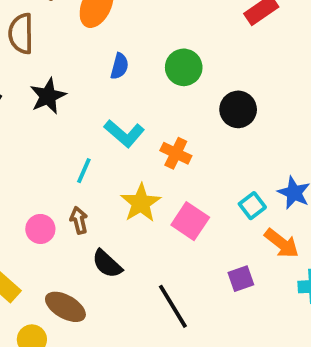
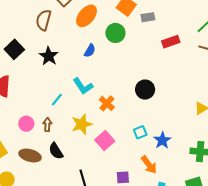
green circle: (184, 67) -> (115, 33), moved
black star: (48, 96) -> (49, 56), turned -30
cyan square: (252, 206) -> (140, 132), moved
brown ellipse: (65, 307) -> (30, 156), moved, turned -30

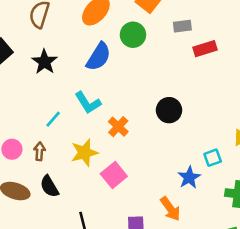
gray rectangle: (148, 17) -> (182, 26), moved
blue semicircle: (90, 51) -> (99, 57), size x1.6
cyan square: (140, 132) -> (213, 158), moved

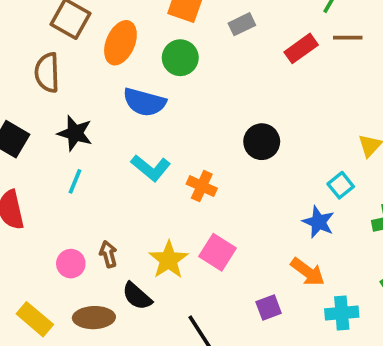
red rectangle: (205, 49) -> (301, 48), moved
blue semicircle: (99, 57) -> (144, 102), turned 92
cyan line: (53, 119) -> (75, 181), moved
yellow star: (84, 153) -> (169, 260), moved

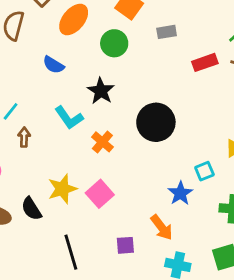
blue semicircle: (144, 102) -> (53, 65), moved, size x0.7
black star: (75, 133) -> (101, 91), moved
black circle: (262, 142) -> (156, 122), size x1.4
brown arrow: (108, 254) -> (24, 137), moved

